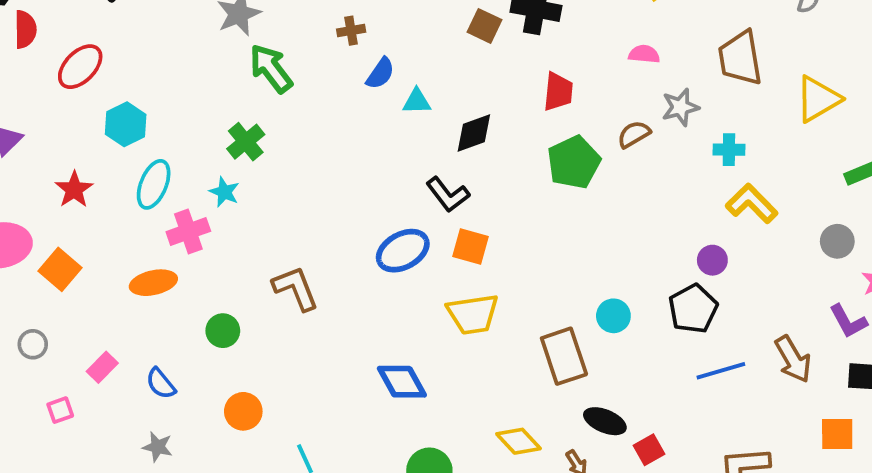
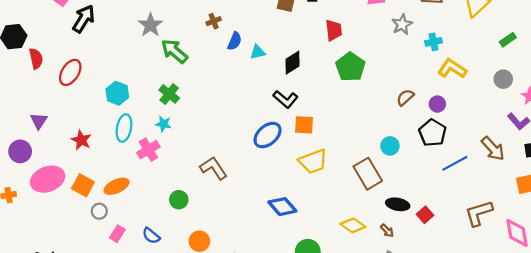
cyan hexagon: (126, 124) -> (117, 93), moved
brown semicircle: (634, 134) -> (405, 97), moved
orange ellipse: (153, 283) -> (117, 186), moved
gray circle: (33, 344) -> (99, 211), moved

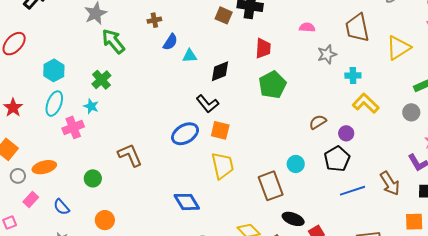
gray circle: (503, 79) -> (411, 112), moved
yellow trapezoid: (313, 161) -> (223, 166), turned -92
orange ellipse: (117, 186) -> (44, 167), moved

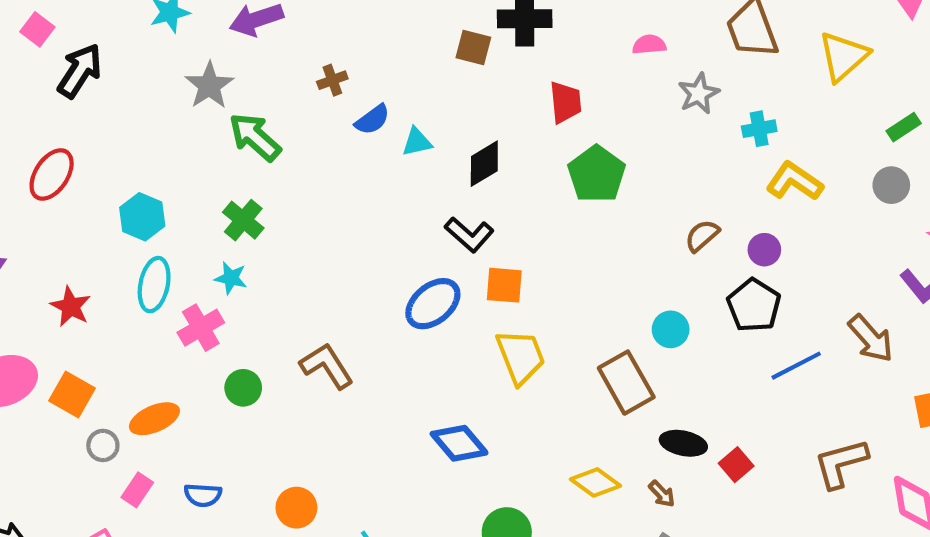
blue semicircle: (170, 42) -> (372, 120), turned 30
green circle: (93, 178) -> (243, 388), moved
blue semicircle: (61, 207) -> (203, 495), turned -36

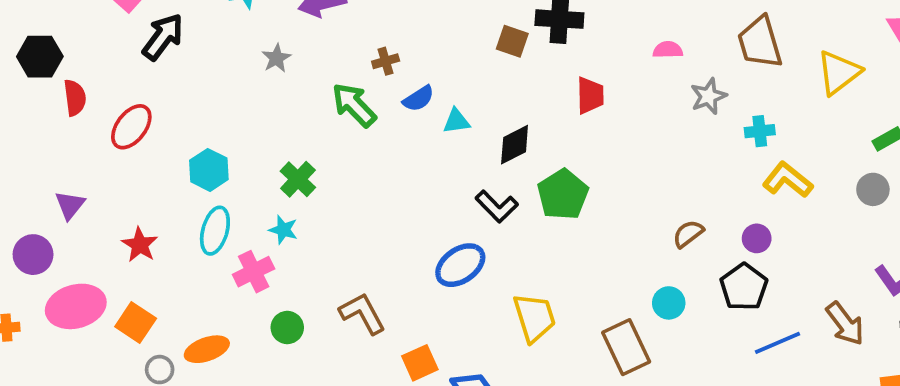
gray star: (209, 86) -> (276, 58), size x0.7
green arrow: (255, 137) -> (354, 105), moved
green pentagon: (597, 174) -> (563, 194), moved
brown semicircle: (702, 236) -> (688, 234), moved
orange square: (504, 285) -> (420, 363), moved, turned -33

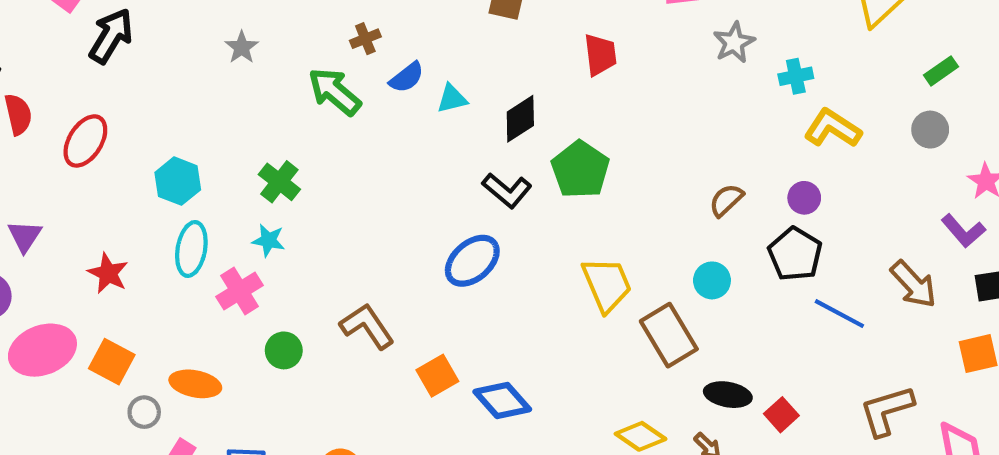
yellow trapezoid: (534, 318) -> (607, 284), moved
blue line: (778, 343) -> (839, 314), turned 57
orange ellipse: (207, 349) -> (195, 384), turned 36

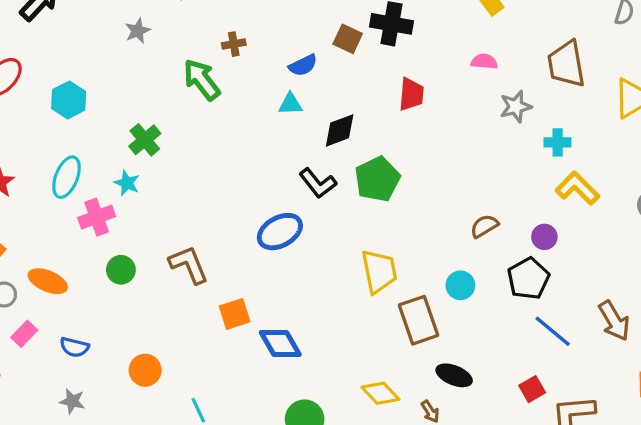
blue semicircle: (407, 77) -> (303, 65), moved
cyan hexagon: (178, 181) -> (69, 100), moved
red square: (781, 415) -> (532, 389), moved

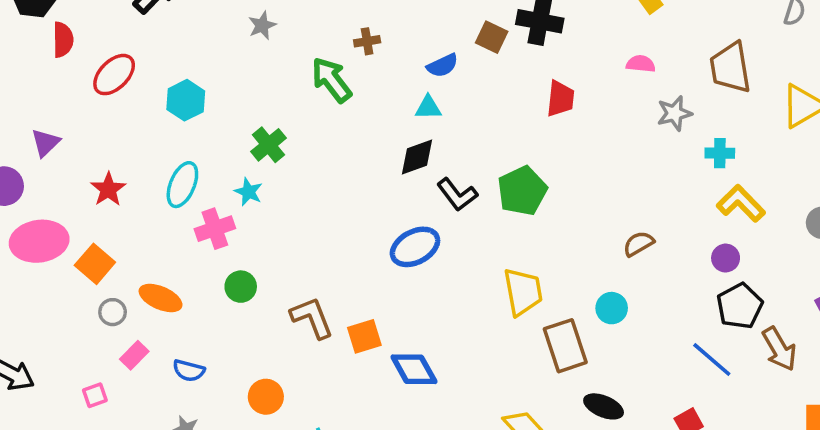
black diamond: (340, 130) -> (417, 157), moved
purple circle: (544, 237) -> (726, 258), moved
brown L-shape: (189, 265) -> (312, 318), moved
black pentagon: (528, 279) -> (740, 306), moved

